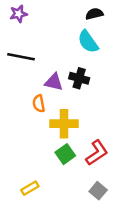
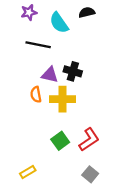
purple star: (19, 14) -> (29, 12), moved
cyan semicircle: (88, 42) -> (59, 23), moved
black line: (21, 57) -> (38, 45), moved
yellow cross: (64, 124) -> (62, 99), moved

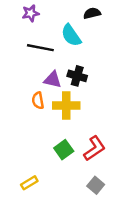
cyan semicircle: (59, 23) -> (71, 35), moved

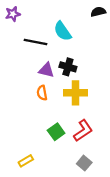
purple star: (31, 13) -> (13, 14), moved
black semicircle: (92, 13) -> (98, 12), moved
orange semicircle: (38, 100) -> (42, 93), moved
yellow cross: (66, 105) -> (76, 93), moved

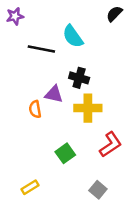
black semicircle: (98, 12) -> (114, 14), turned -32
purple triangle: (46, 70) -> (54, 94), moved
orange semicircle: (42, 93) -> (35, 109), moved
red L-shape: (83, 131) -> (110, 144), moved

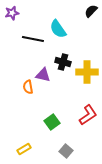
yellow cross: (88, 108) -> (87, 72), moved
gray square: (98, 190) -> (66, 151), moved

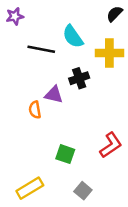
black cross: (63, 62) -> (79, 78), turned -35
yellow cross: (87, 72) -> (109, 53), moved
green square: (52, 122) -> (65, 154), turned -35
yellow rectangle: (24, 149) -> (30, 188), size x1.5

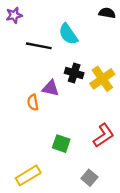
black semicircle: (115, 14) -> (107, 13), turned 56
yellow cross: (109, 53) -> (102, 79), moved, turned -35
black cross: (79, 78) -> (74, 73), turned 36
gray square: (83, 191) -> (89, 178), moved

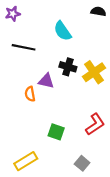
black line: (39, 46) -> (24, 47), moved

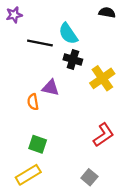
black line: (24, 47) -> (40, 43), moved
black cross: (68, 67) -> (73, 60), moved
green square: (56, 132) -> (38, 144), moved

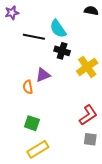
purple triangle: (51, 88) -> (43, 75), turned -35
yellow rectangle: (28, 175) -> (38, 149), moved
gray square: (89, 177) -> (90, 139), moved, turned -32

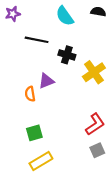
cyan semicircle: (58, 29) -> (65, 16), moved
green square: (32, 123) -> (34, 133), turned -35
gray square: (90, 139) -> (97, 150), turned -32

